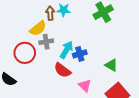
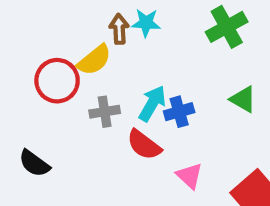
gray cross: (46, 42) -> (105, 112), moved
red circle: (25, 53) -> (57, 81), moved
green triangle: (111, 65) -> (243, 99), moved

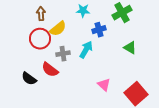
brown arrow: (119, 29) -> (41, 14), moved
blue cross: (179, 112) -> (99, 30), moved
red semicircle: (144, 145) -> (50, 70), moved

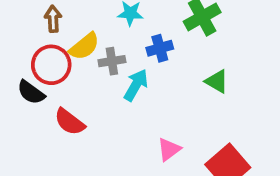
gray cross: (63, 54) -> (112, 61), moved
black semicircle: (29, 79) -> (31, 92), moved
pink triangle: (104, 85) -> (169, 149), turned 40

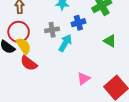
yellow semicircle: (84, 46) -> (24, 46), moved, turned -84

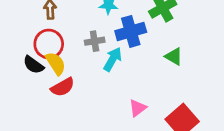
blue cross: (78, 23) -> (131, 31), size x1.5
red semicircle: (29, 63) -> (63, 87), turned -66

